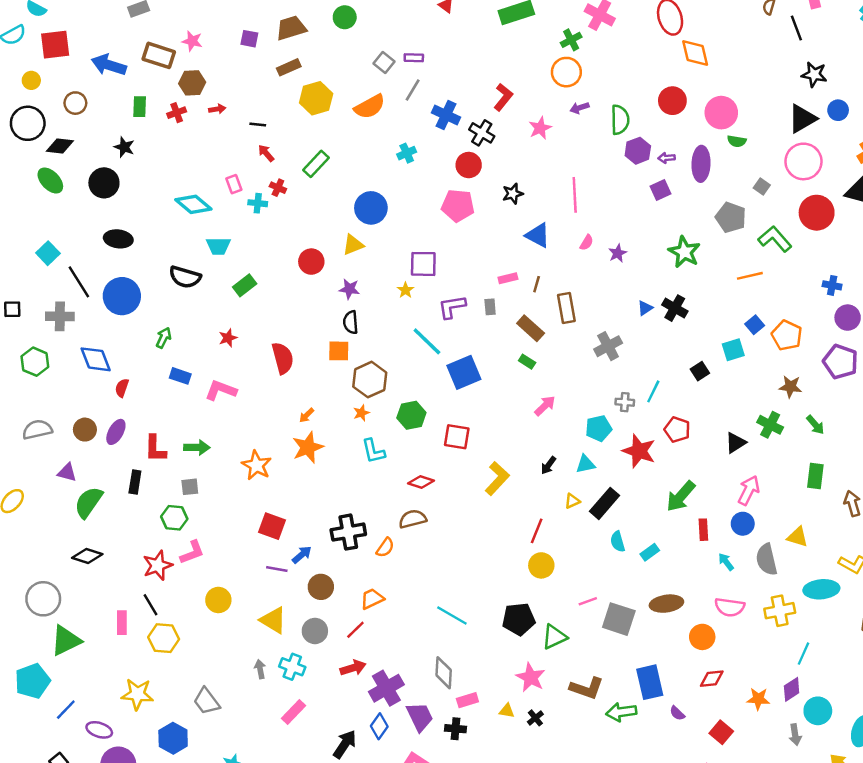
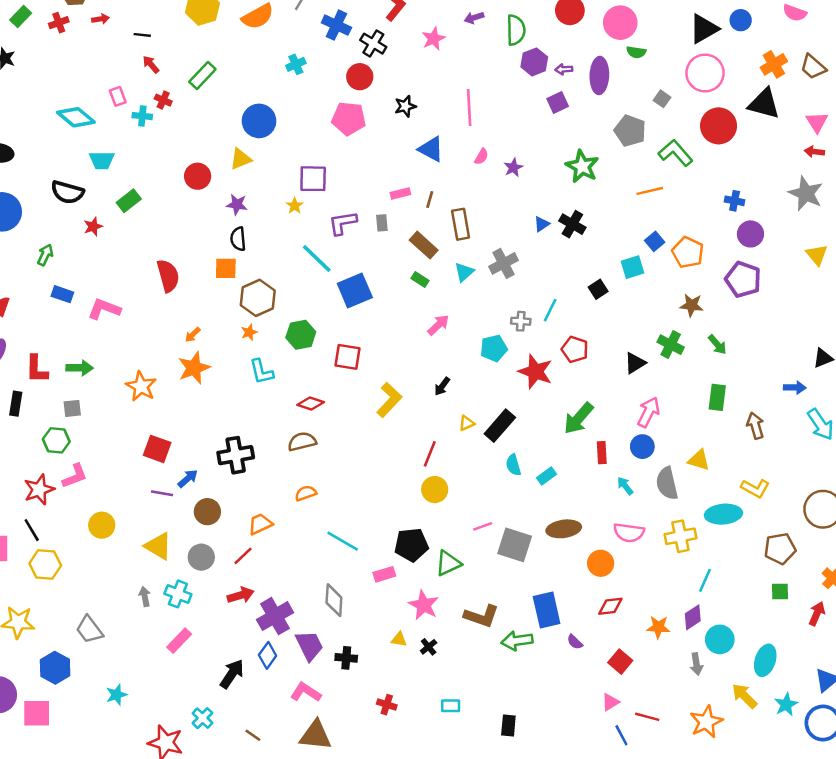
green rectangle: (140, 107) -> (21, 16), turned 42
red star: (228, 338) -> (93, 227), moved
cyan triangle: (585, 464) -> (464, 272), moved, turned -30
orange semicircle: (385, 548) -> (306, 493), moved, turned -144
pink rectangle: (467, 700) -> (384, 574), moved

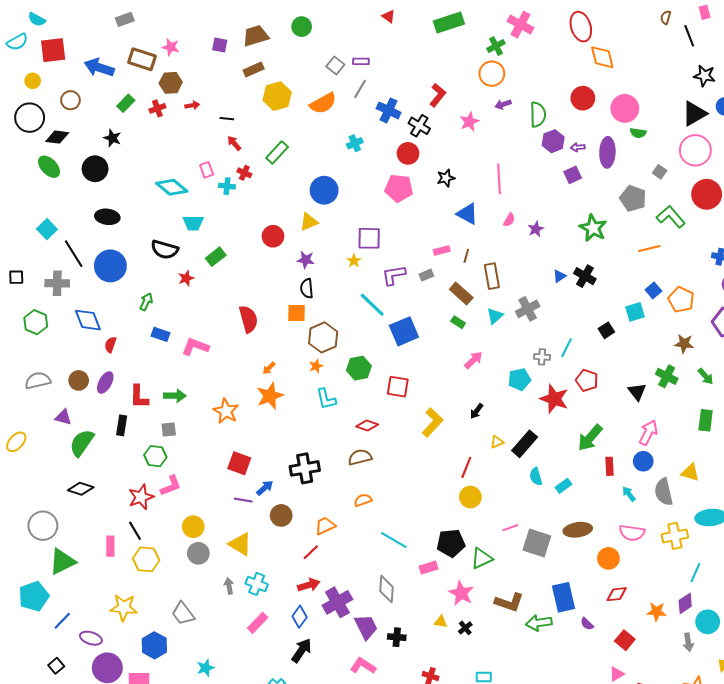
gray rectangle: (382, 223) -> (426, 275), turned 72
black triangle: (635, 363) -> (637, 392), turned -36
gray circle: (201, 557) -> (198, 553), moved
blue diamond: (268, 655) -> (300, 617), moved

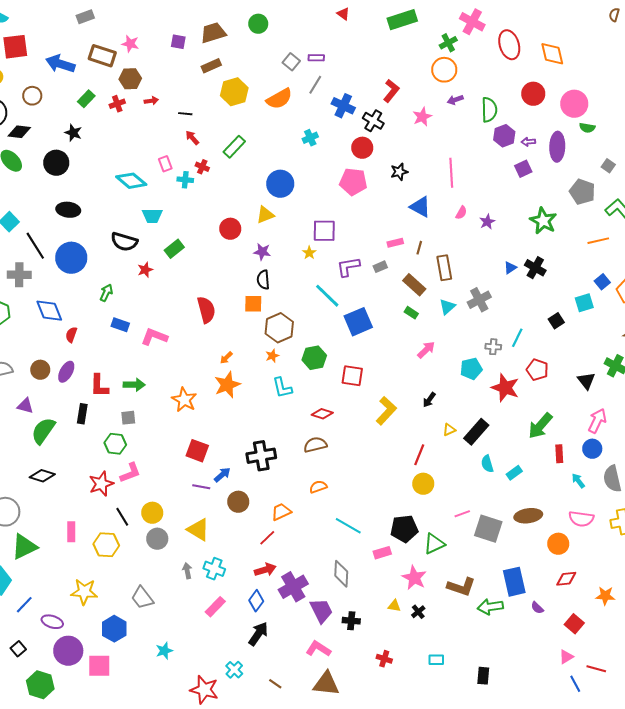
red ellipse: (581, 27) -> (509, 45), moved
black line: (135, 531) -> (122, 517), moved

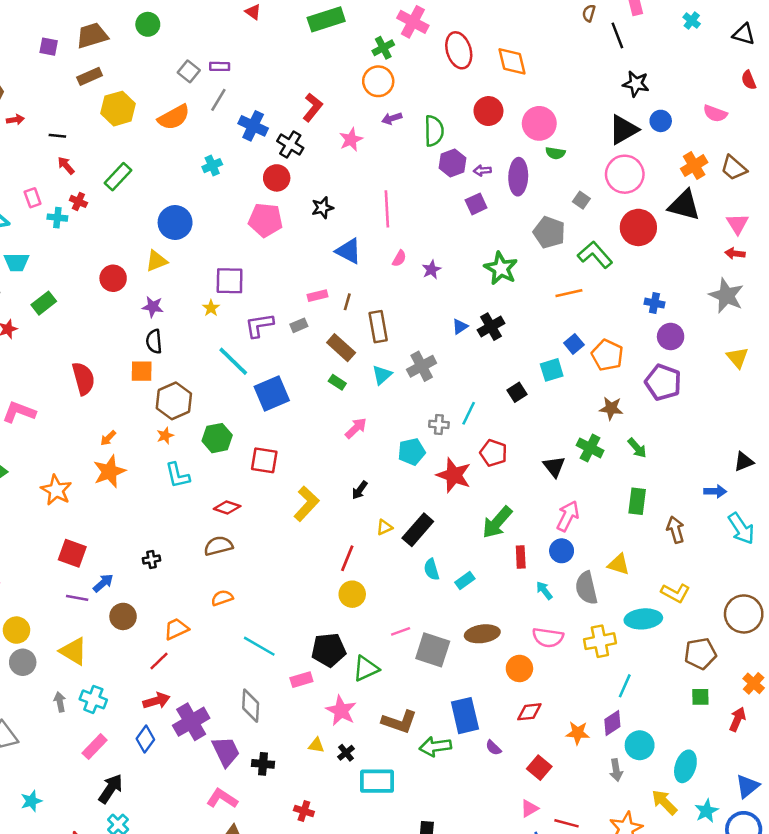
black cross: (535, 268) -> (491, 327), turned 30
black cross: (261, 456) -> (152, 559), size x0.5
black arrow: (258, 634) -> (111, 789), moved
cyan rectangle: (436, 660) -> (377, 781), moved, size x1.8

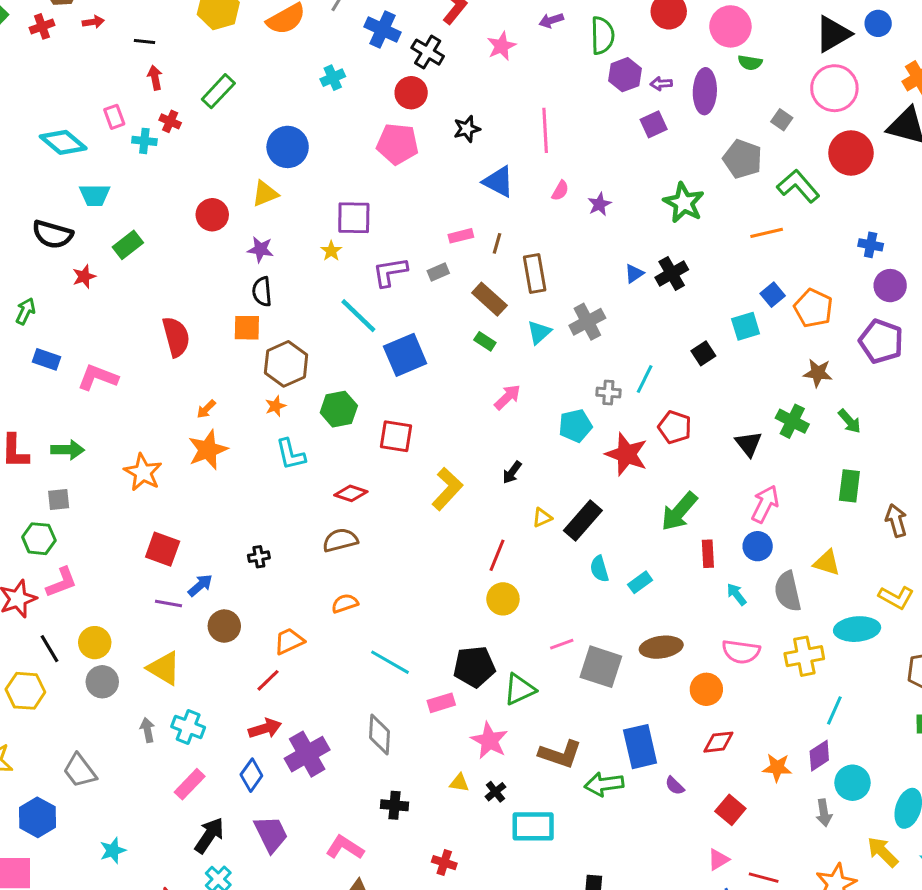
red arrow: (66, 166) -> (155, 78), turned 30
purple trapezoid: (226, 751) -> (271, 834), moved

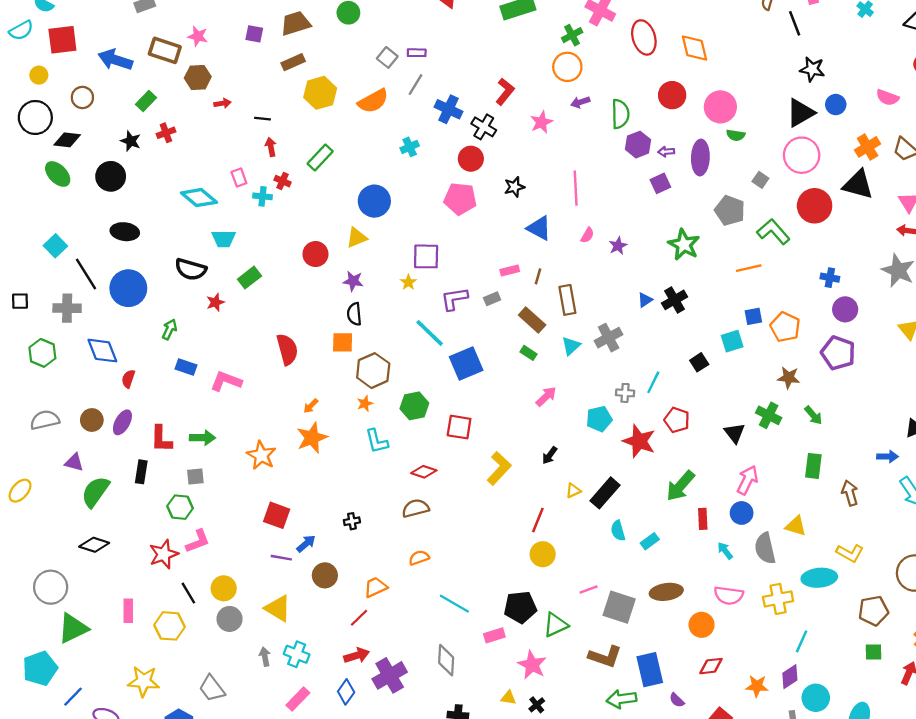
red cross: (42, 26) -> (166, 133), moved
blue square: (773, 295) -> (753, 316), turned 30
brown L-shape: (560, 754) -> (605, 657), moved

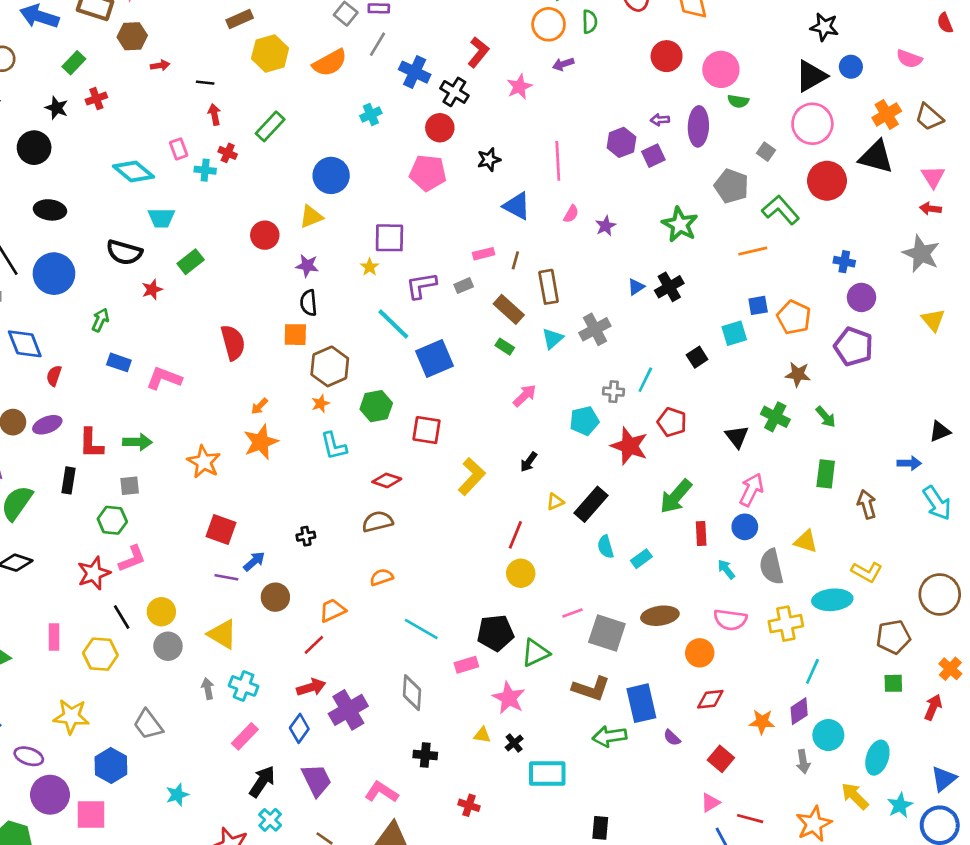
green semicircle: (620, 114) -> (590, 22), moved, size x0.7
purple hexagon: (638, 145) -> (621, 142), moved
purple ellipse: (122, 422) -> (47, 425), turned 40

